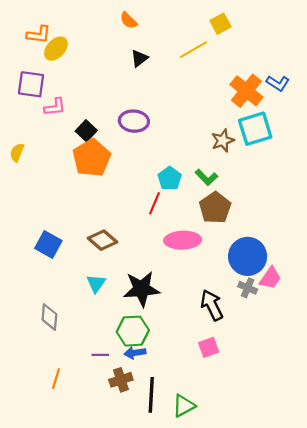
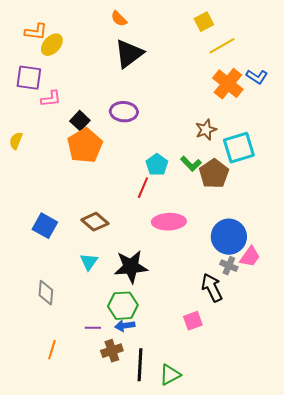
yellow line: (193, 50) -> (222, 46), moved
black triangle: (139, 58) -> (129, 54), size x1.8
cyan square: (255, 129) -> (239, 148), moved
brown pentagon: (215, 208) -> (214, 174), moved
black arrow: (212, 305) -> (212, 288), moved

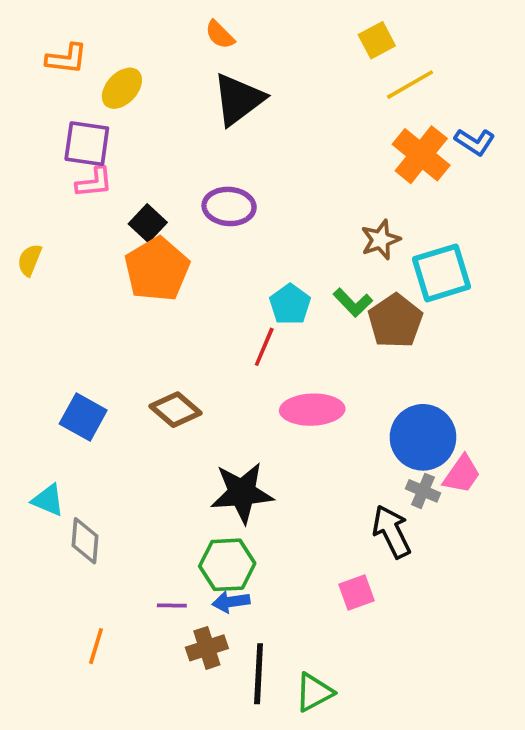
yellow ellipse: (52, 45) -> (122, 88), moved
purple square: (29, 78) -> (87, 144), moved
cyan triangle: (89, 262) -> (48, 500), moved, turned -42

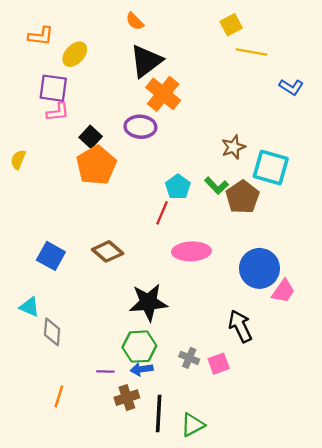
yellow line: (410, 85) -> (252, 52), turned 40
orange cross: (421, 155) -> (163, 94), moved
cyan square: (441, 273) -> (271, 168), turned 33
gray cross: (423, 491) -> (189, 358), moved

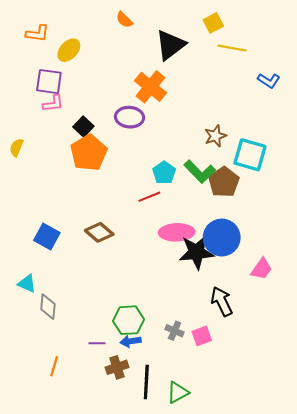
black triangle: (146, 61) -> (170, 45), moved
green L-shape: (216, 186) -> (200, 172), size x1.4
red line: (162, 213) -> (149, 197), turned 45
blue circle: (259, 268) -> (222, 238), moved
black star: (148, 302) -> (197, 252), moved

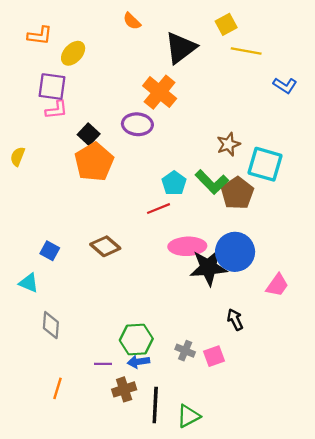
blue square: (47, 236) -> (50, 251), size x0.7
cyan triangle: (27, 284) -> (29, 283), moved
black arrow: (222, 301) -> (235, 320), size x0.7

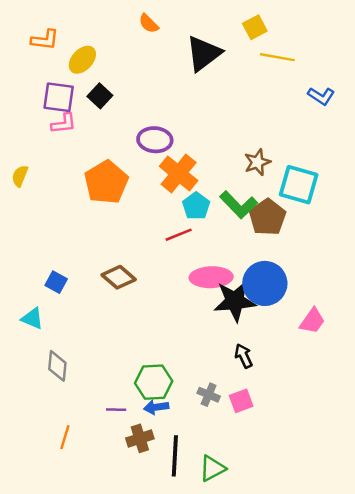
orange cross: (160, 92) -> (179, 173), moved
black square: (89, 134) -> (100, 96), moved
black arrow: (235, 320) -> (244, 356), moved

